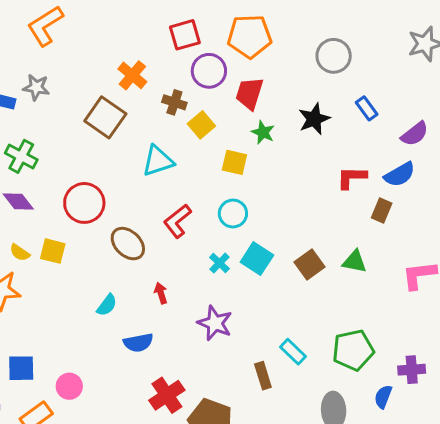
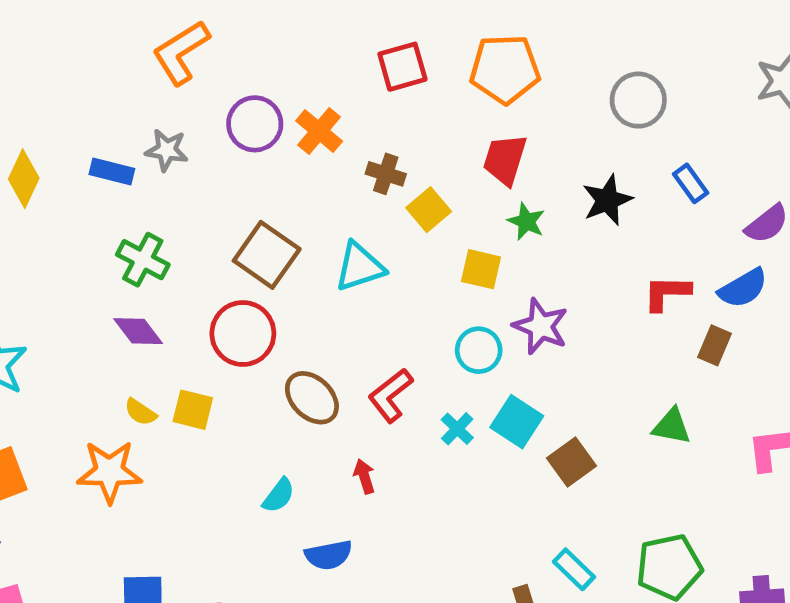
purple circle: (209, 71) -> (255, 124), moved
brown square: (105, 117) -> (267, 255), moved
red L-shape: (177, 221) -> (391, 395), moved
brown square: (310, 265) -> (572, 462), moved
purple star: (215, 323) -> (541, 326), moved

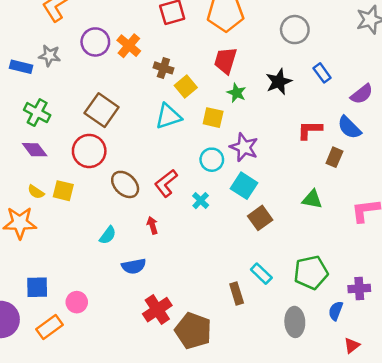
cyan triangle: (360, 267) -> (168, 116), moved
blue semicircle: (743, 288) -> (349, 127), turned 75
cyan square: (517, 422) -> (244, 186), moved

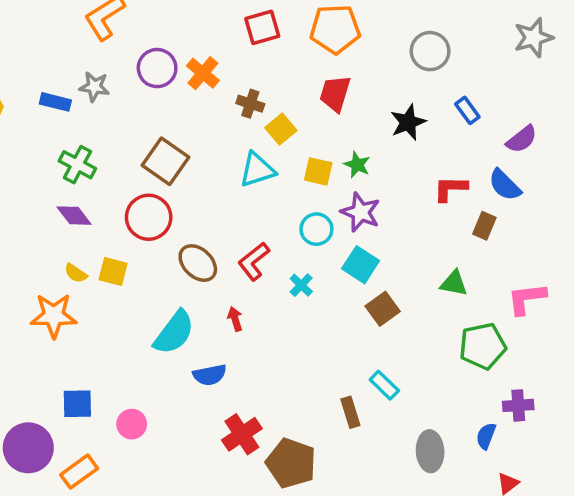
green star: (237, 93) -> (357, 165), moved
cyan semicircle: (108, 235) -> (174, 333), size x1.8
green pentagon: (311, 272) -> (483, 346), moved
orange rectangle: (50, 327) -> (79, 472), moved

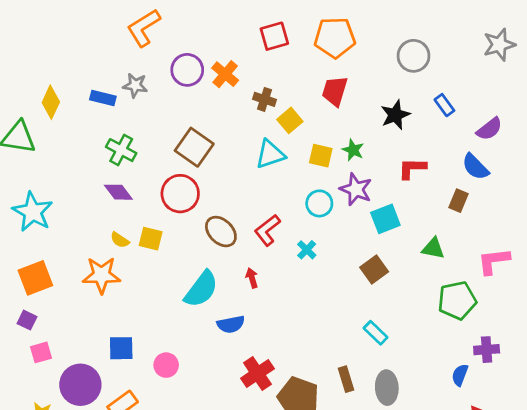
red L-shape: (450, 188) -> (412, 168), moved
cyan square: (361, 265) -> (385, 219), moved, turned 36
brown rectangle: (350, 412) -> (346, 379), moved
gray ellipse: (430, 451) -> (387, 388), moved

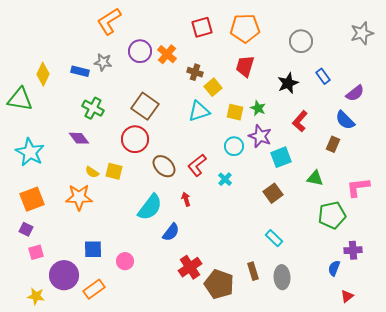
red L-shape: (412, 168) -> (300, 121), turned -50
purple diamond: (118, 192) -> (79, 138), moved
blue semicircle: (231, 324) -> (171, 232), turned -42

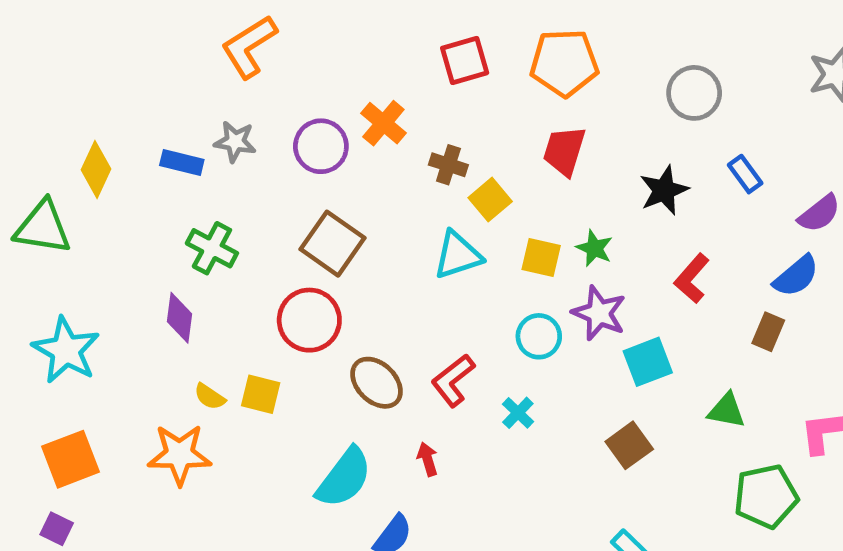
purple circle: (140, 51) -> (321, 146), moved
blue semicircle: (345, 120) -> (796, 276), turned -85
purple diamond: (79, 138) -> (179, 318), turned 45

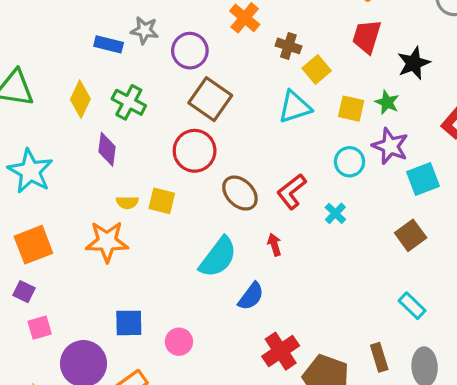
purple circle: (321, 146) -> (190, 51), moved
yellow diamond: (96, 169) -> (80, 99), moved
black star: (664, 190) -> (414, 63), moved
yellow semicircle: (210, 397) -> (127, 202), turned -35

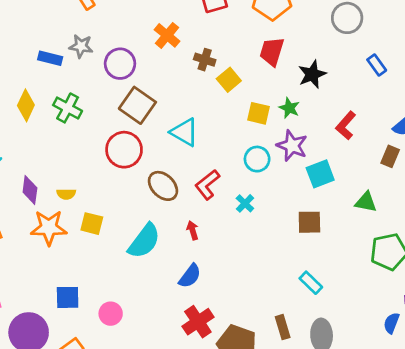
cyan triangle: (295, 107) -> (184, 132), moved, turned 48
purple diamond: (107, 149) -> (30, 190), moved
yellow square: (162, 201) -> (92, 224), moved
brown square: (411, 235) -> (309, 222), turned 35
blue semicircle: (251, 296) -> (190, 276), moved

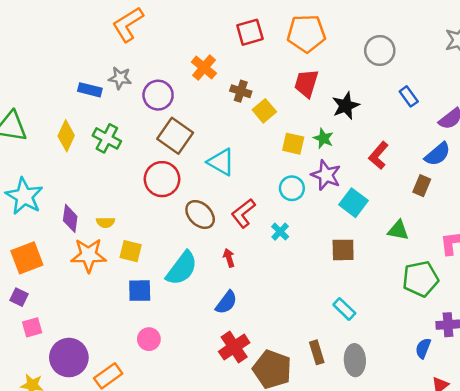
cyan square: (320, 174) -> (354, 203), turned -32
blue square: (68, 297) -> (140, 291), moved

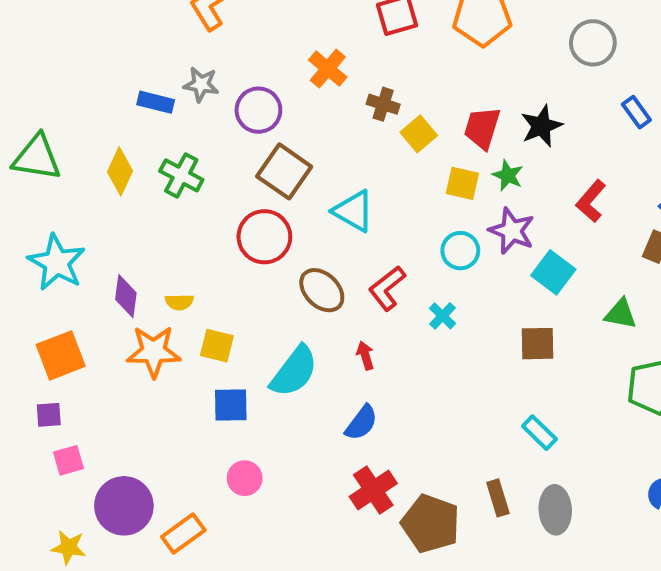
red trapezoid: (306, 83) -> (482, 128), moved
purple square: (19, 297) -> (49, 415), turned -30

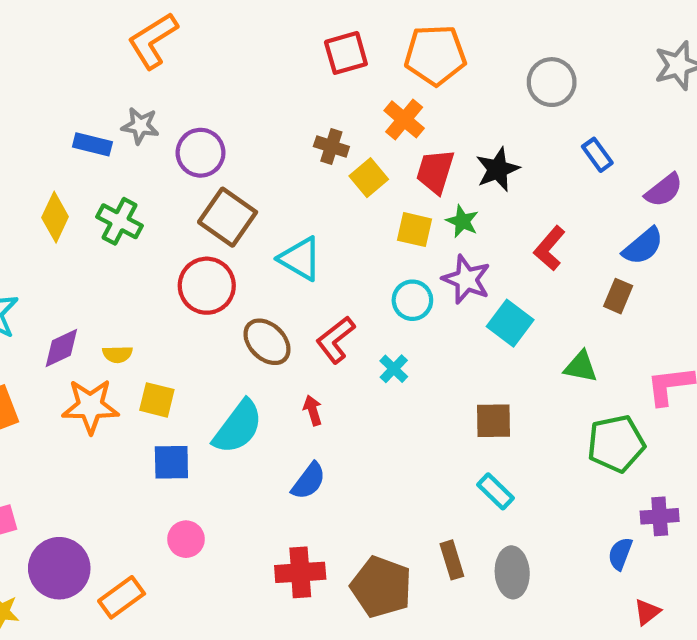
orange cross: (328, 69) -> (404, 119), moved
purple diamond: (126, 296) -> (61, 348), turned 57
brown square: (537, 344) -> (493, 421), moved
red cross: (373, 490) -> (300, 572), moved, turned 30

